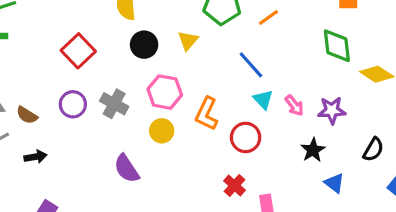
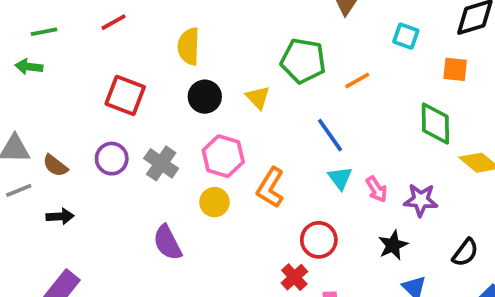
yellow triangle: (188, 40) -> (258, 97), turned -30
red square: (78, 51) -> (125, 95), turned -32
red circle: (246, 137) -> (319, 240), moved

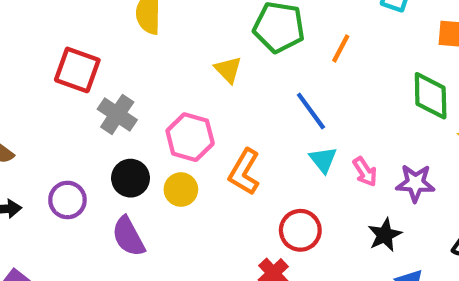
orange line: (357, 81) -> (341, 48), turned -32
black circle: (205, 97) -> (131, 178), moved
purple circle: (112, 159) -> (67, 200), moved
gray cross: (161, 163) -> (117, 114), moved

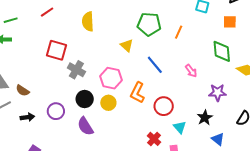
blue line: (311, 111) -> (155, 65), moved
cyan triangle: (323, 160) -> (180, 127), moved
pink arrow: (365, 172) -> (191, 71), moved
red circle: (300, 230) -> (164, 106), moved

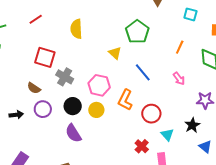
green pentagon: (149, 24) -> (137, 32), turned 30
orange line: (179, 32) -> (180, 47), moved
brown semicircle: (23, 91) -> (34, 88), moved
purple circle: (56, 111) -> (43, 109), moved
black arrow: (27, 117) -> (16, 115), moved

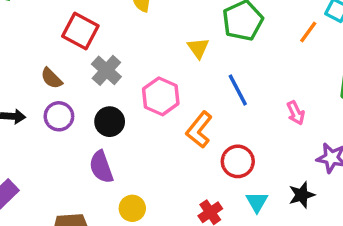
orange line: (180, 47) -> (308, 32), moved
yellow circle: (96, 110) -> (132, 208), moved

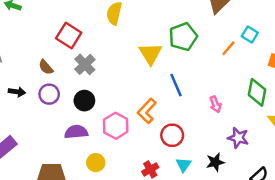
yellow triangle: (198, 48) -> (150, 54), size x1.5
pink hexagon: (161, 96) -> (116, 126), moved
purple semicircle: (101, 167) -> (76, 132), turned 100

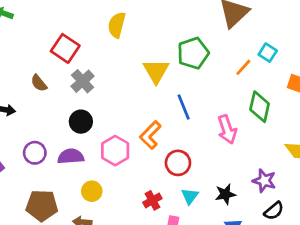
green diamond: (257, 92) -> (260, 107), moved
purple circle: (49, 94) -> (35, 153), moved
pink arrow: (215, 104) -> (227, 129), size x1.5
purple star: (238, 138) -> (264, 181), moved

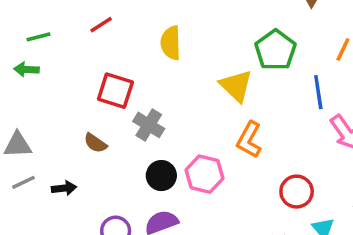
blue line: (184, 107) -> (318, 92), moved, turned 30
orange L-shape: (150, 135) -> (249, 140), moved
pink hexagon: (115, 151) -> (205, 174), moved

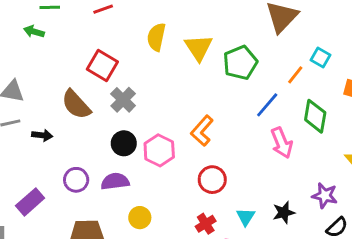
yellow triangle: (236, 86) -> (199, 48), moved
blue line: (318, 92) -> (267, 105), turned 36
brown semicircle: (95, 143) -> (76, 104), size x1.6
red circle: (297, 192) -> (212, 180), moved

